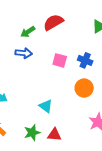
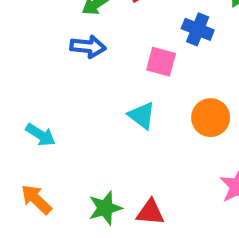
blue cross: (85, 60) -> (198, 29), moved
cyan triangle: (46, 106) -> (142, 115), moved

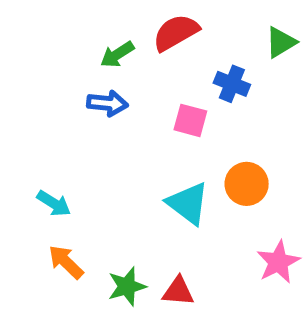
cyan triangle: (142, 115) -> (188, 203), moved, size x1.4
orange arrow: (36, 199) -> (66, 262), moved

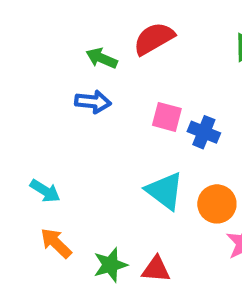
green arrow: (117, 55) -> (102, 58), turned 56
blue cross: (232, 84) -> (204, 132), moved
orange circle: (247, 184) -> (217, 204), moved

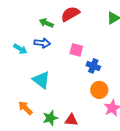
blue cross: (204, 132) -> (93, 66), moved
cyan arrow: (45, 191) -> (20, 49), moved
cyan triangle: (165, 191) -> (41, 80), moved

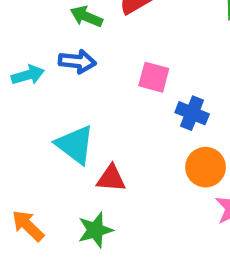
cyan arrow: (20, 49) -> (28, 75), turned -48
orange arrow: (25, 108) -> (28, 226), moved
red triangle: (71, 120) -> (111, 178), moved

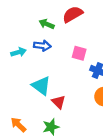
red triangle: (111, 178) -> (59, 102), turned 40

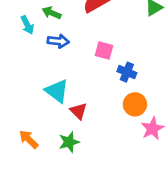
green arrow: (47, 24) -> (52, 13), moved
cyan arrow: (18, 52) -> (27, 25), moved, turned 80

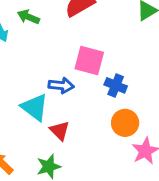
blue arrow: (58, 41) -> (61, 85), moved
pink square: (104, 51) -> (89, 61), size x1.4

